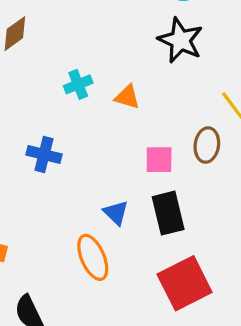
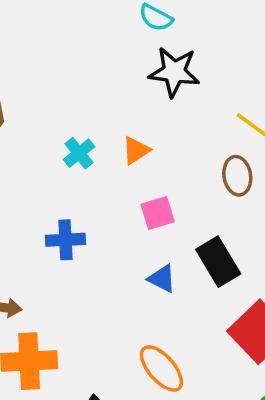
orange triangle: (127, 97) -> (136, 150), turned -32
pink square: (159, 160) -> (158, 213), moved
orange ellipse: (93, 257) -> (161, 368), moved

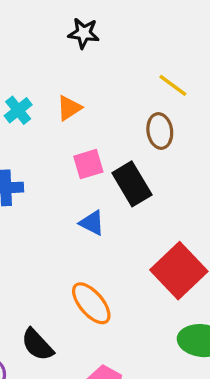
black star: (174, 72) -> (84, 33), moved, size x0.7
black rectangle: (218, 262) -> (132, 184), moved

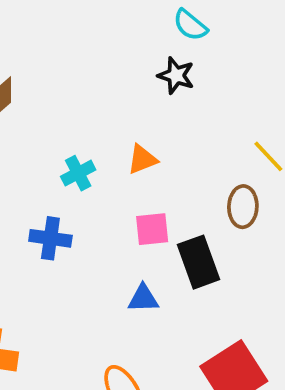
cyan cross: (18, 110) -> (78, 173), moved
blue triangle: (92, 223) -> (143, 299), turned -40

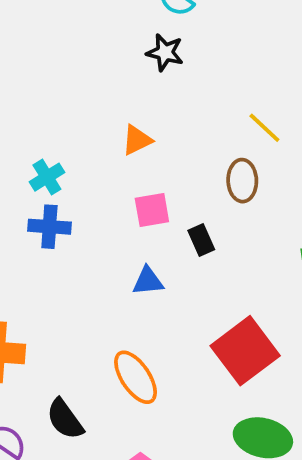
cyan cross: (78, 173) -> (47, 177), moved
black rectangle: (198, 262) -> (201, 240), size x0.6

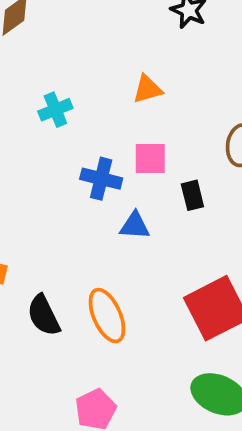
blue cross: (49, 227) -> (101, 179), moved
black semicircle: (65, 419) -> (44, 315), moved

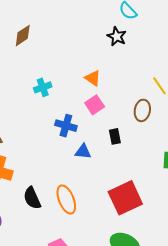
orange triangle: (147, 89) -> (93, 78), turned 48
pink square: (150, 158) -> (95, 105), moved, turned -36

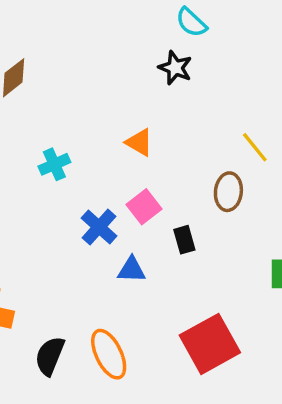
pink square: (95, 105) -> (144, 207), moved
blue cross: (66, 126) -> (99, 227), turned 30
black semicircle: (32, 198) -> (50, 356), turned 50

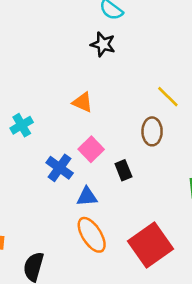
orange ellipse: (109, 354) -> (92, 235), moved

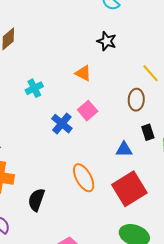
black star: (103, 44) -> (107, 41), moved
black rectangle: (123, 170) -> (148, 132), moved
blue triangle: (87, 197) -> (124, 149), moved

